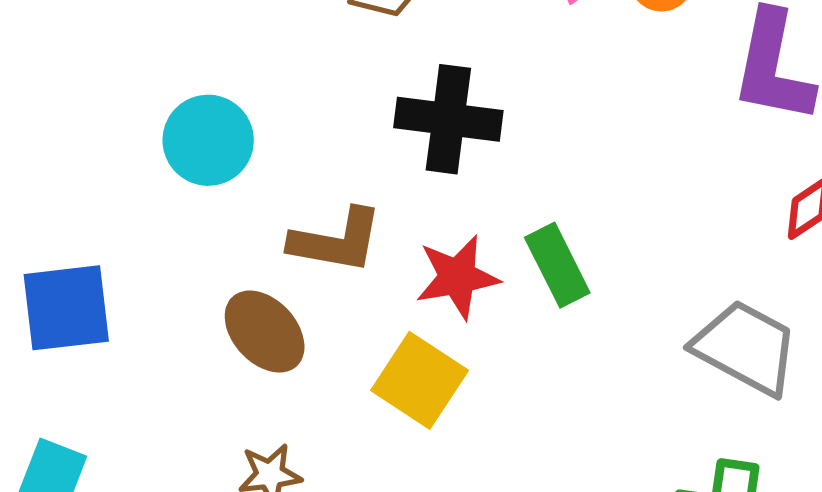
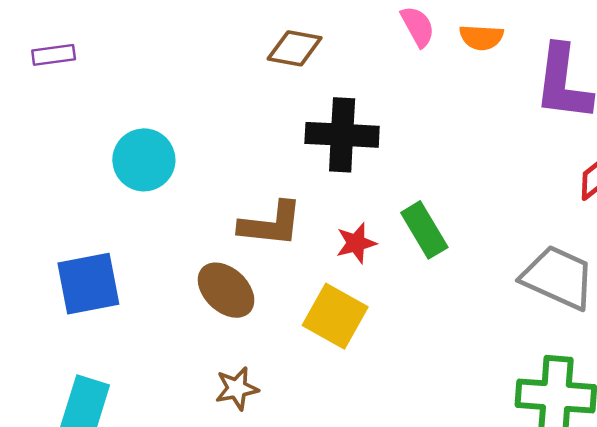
cyan circle: (208, 140) -> (144, 160), moved
red star: (457, 277) -> (356, 243), size x0.7

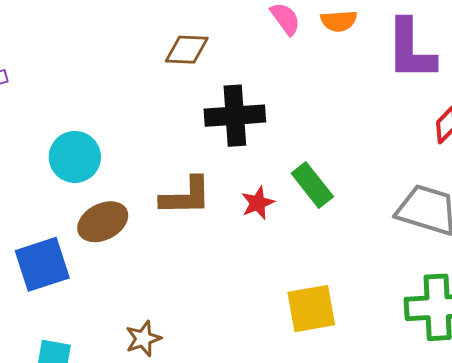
brown ellipse: (226, 290) -> (103, 222), moved, turned -63
yellow square: (335, 316) -> (311, 309), moved, turned -32
brown star: (237, 389) -> (143, 339), moved

